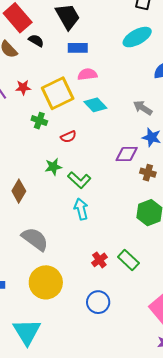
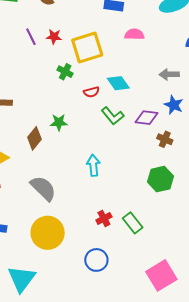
pink semicircle: (87, 74) -> (134, 34), moved
cyan diamond: (95, 105) -> (118, 83), moved
gray arrow: (143, 108) -> (169, 74), turned -42
green star: (53, 167) -> (59, 122), moved
green L-shape: (79, 180) -> (113, 116), moved

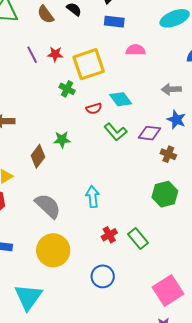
cyan arrow: (93, 165) -> (93, 197), moved

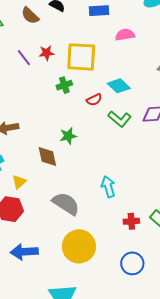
yellow square: (89, 64) -> (81, 57), turned 32
green cross: (67, 89) -> (64, 85), turned -35
brown diamond: (38, 156) -> (47, 156), turned -40
red cross: (109, 235) -> (131, 221), turned 35

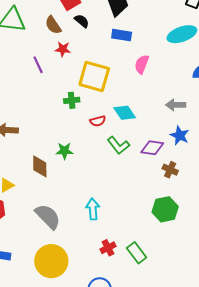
pink semicircle: (125, 35) -> (142, 64), turned -72
red star: (47, 53) -> (63, 49), moved
red cross: (131, 221) -> (108, 248), turned -35

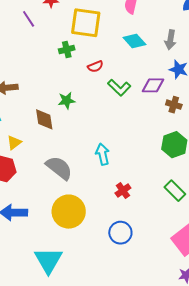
gray arrow: (176, 105) -> (170, 40), turned -72
cyan diamond: (125, 113) -> (134, 41), moved
green rectangle: (137, 253) -> (175, 191), moved

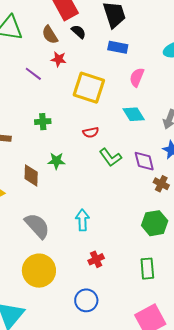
purple line: (29, 19) -> (33, 74), turned -30
green cross: (67, 49) -> (43, 122), moved
purple diamond: (153, 85) -> (144, 161), turned 65
green rectangle: (175, 191) -> (147, 269), turned 30

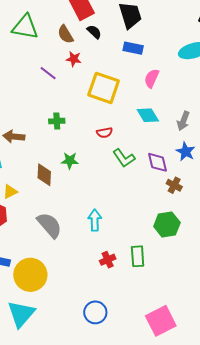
green rectangle: (147, 269) -> (138, 256), moved
yellow circle: (39, 271) -> (30, 275), moved
blue circle: (86, 300) -> (95, 312), moved

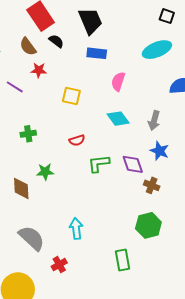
yellow square: (104, 88) -> (71, 96), size x0.6
green L-shape: (124, 158) -> (99, 164), turned 125
red cross: (108, 260) -> (59, 265), moved

